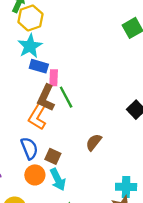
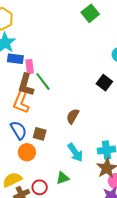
cyan arrow: (58, 179) -> (75, 152), moved

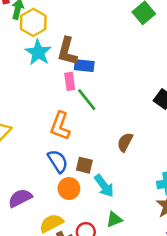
blue rectangle: (15, 59) -> (84, 66), moved
brown L-shape: (26, 85) -> (67, 51), moved
cyan arrow: (75, 152) -> (104, 186), moved

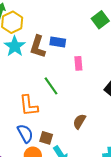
blue rectangle: (84, 66) -> (58, 42), moved
pink rectangle: (70, 81) -> (78, 63), moved
orange L-shape: (60, 126) -> (29, 106), turned -30

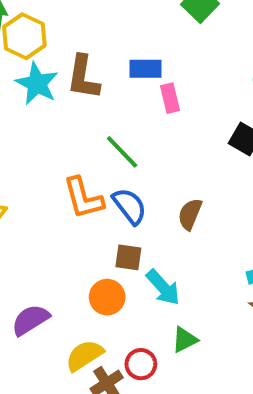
blue rectangle: (58, 42) -> (145, 69), moved
blue semicircle: (25, 133) -> (129, 206), moved

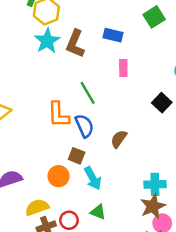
blue rectangle: (145, 69) -> (113, 35), moved
green triangle: (185, 340) -> (98, 212), turned 35

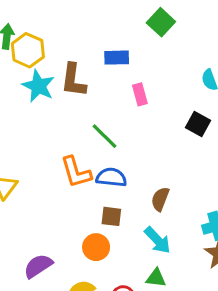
blue semicircle: (84, 126) -> (111, 177), turned -45
brown semicircle: (119, 139) -> (160, 199), moved
cyan arrow: (93, 178) -> (158, 240), moved

